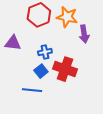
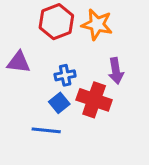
purple arrow: (84, 34) -> (116, 71), moved

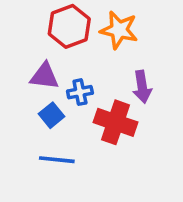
purple triangle: (19, 62) -> (44, 76), moved
blue square: (59, 103) -> (51, 115), moved

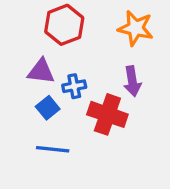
orange star: (119, 30) -> (136, 28), moved

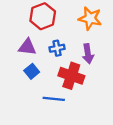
blue cross: (74, 86) -> (57, 48), moved
blue line: (53, 149) -> (54, 99), moved

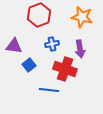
purple triangle: (27, 47) -> (14, 46), moved

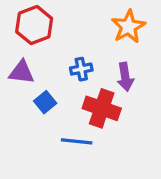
red hexagon: (39, 15) -> (34, 25), moved
orange star: (82, 17) -> (128, 27), turned 30

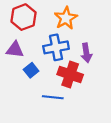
orange star: (128, 27) -> (66, 18), moved
blue cross: (81, 69) -> (56, 47), size x1.6

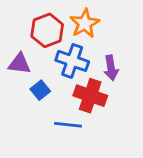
red hexagon: (24, 17) -> (47, 30), moved
blue cross: (56, 47) -> (72, 61), turned 30

